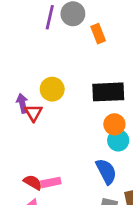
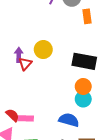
blue semicircle: (106, 171) -> (69, 120), turned -60

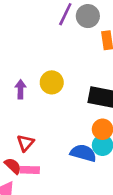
red triangle: (25, 64) -> (25, 143), moved
blue semicircle: (69, 120) -> (83, 153), moved

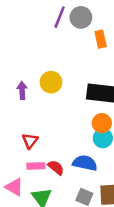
blue semicircle: (83, 153) -> (85, 163), moved
red semicircle: (13, 166) -> (56, 168), moved

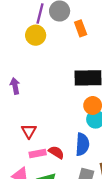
yellow circle: (51, 82) -> (36, 35), moved
blue semicircle: (85, 163) -> (82, 144), turned 90

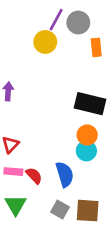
blue semicircle: (82, 144) -> (65, 174), turned -35

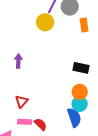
black rectangle: (90, 104) -> (81, 68), size x0.7
blue semicircle: (65, 174) -> (74, 117), moved

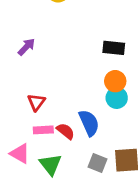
purple arrow: (18, 61) -> (26, 47), turned 48
blue semicircle: (74, 117) -> (89, 123), moved

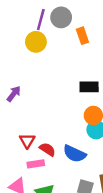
blue semicircle: (89, 123) -> (74, 154), turned 145
red semicircle: (66, 131) -> (47, 149), moved

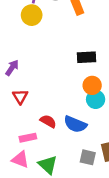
red triangle: (27, 141) -> (20, 97), moved
pink rectangle: (36, 164) -> (28, 138), moved

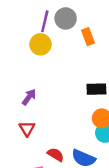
purple arrow: (12, 68) -> (29, 97), moved

